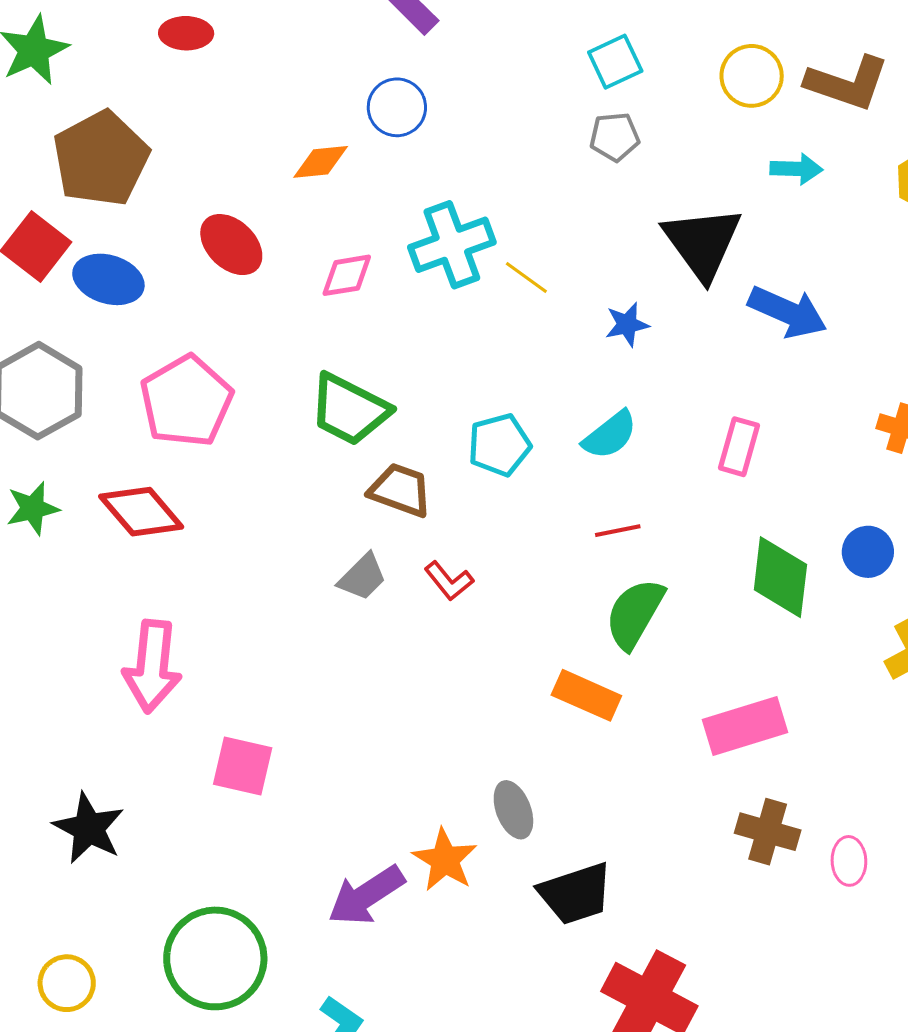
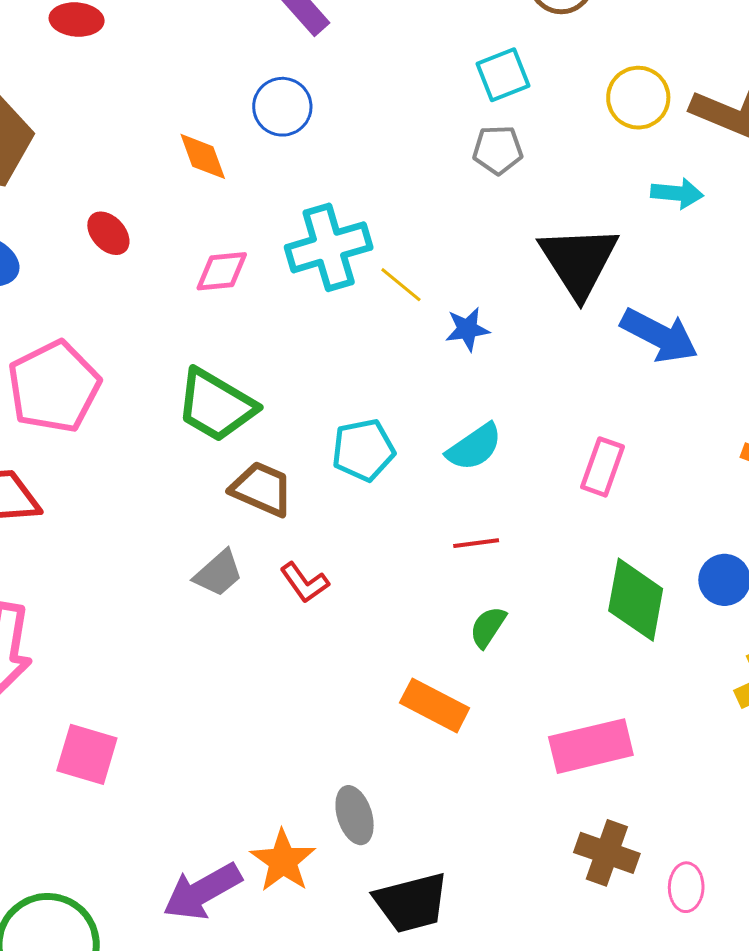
orange diamond: (321, 162) -> (203, 156), turned 72
red ellipse: (231, 245) -> (108, 233), size x0.7
blue star: (627, 324) -> (467, 329), moved
green semicircle: (635, 614) -> (488, 627), size x0.6

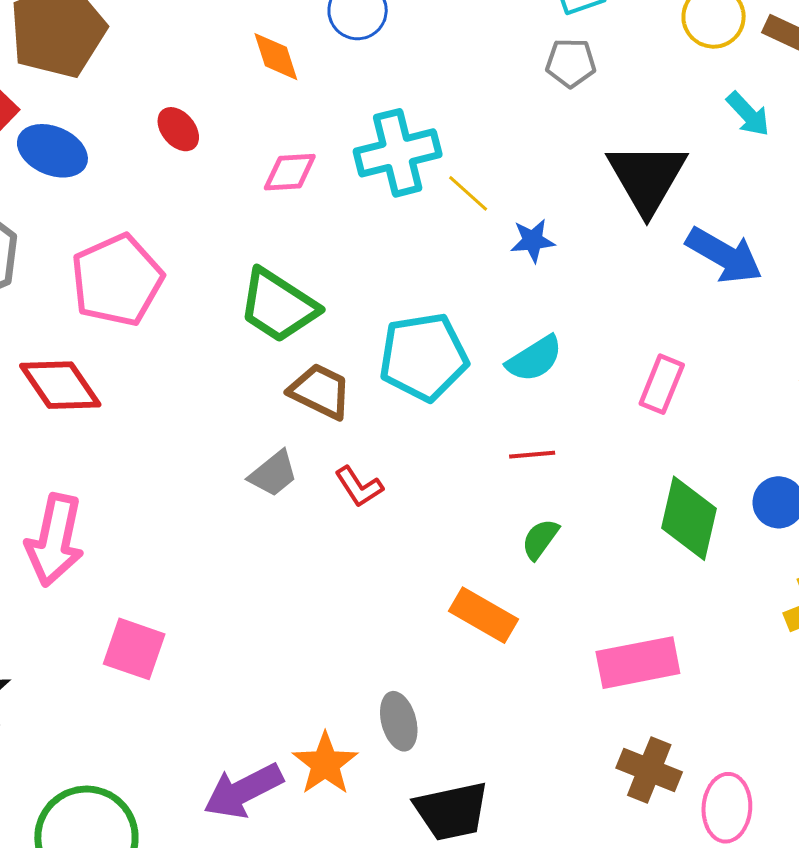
cyan arrow: (677, 193) -> (748, 114), turned 39
cyan pentagon: (363, 450) -> (423, 357), size x1.4
pink ellipse: (686, 887) -> (727, 808), size x1.4

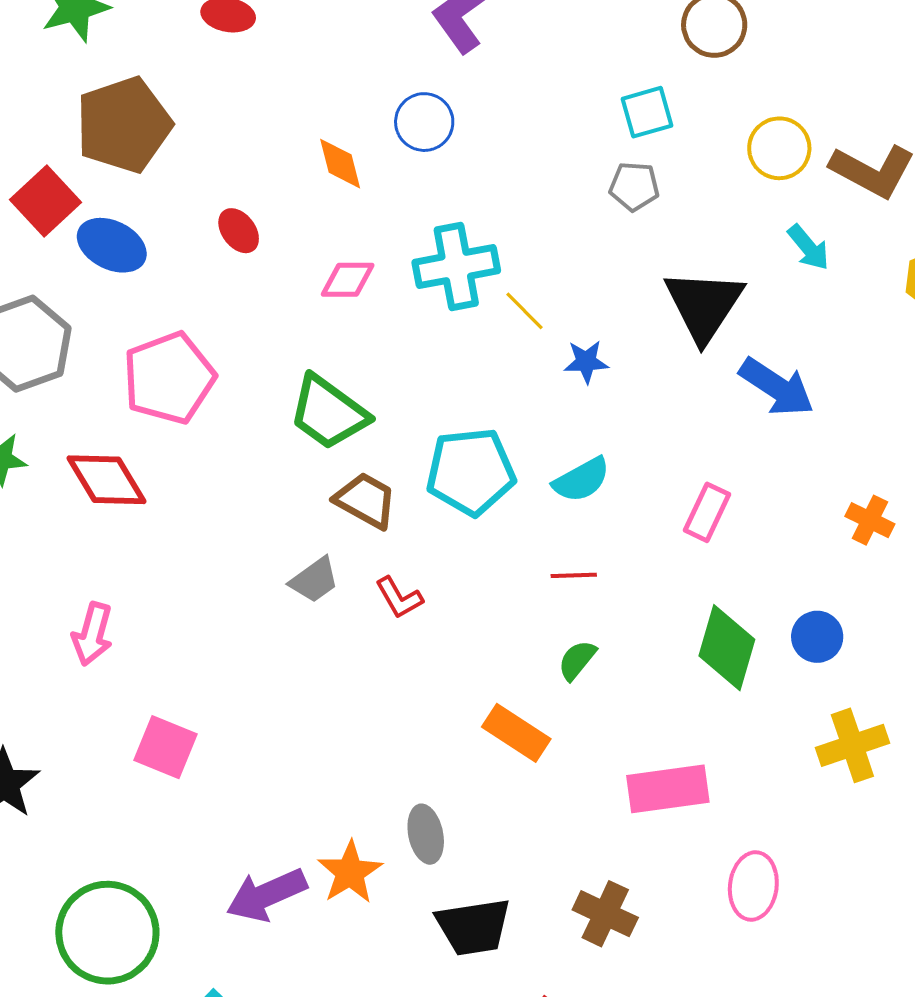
pink arrow: (55, 540) -> (92, 634), size x0.7
brown cross: (649, 770) -> (605, 914), moved
pink ellipse: (727, 808) -> (753, 886), moved

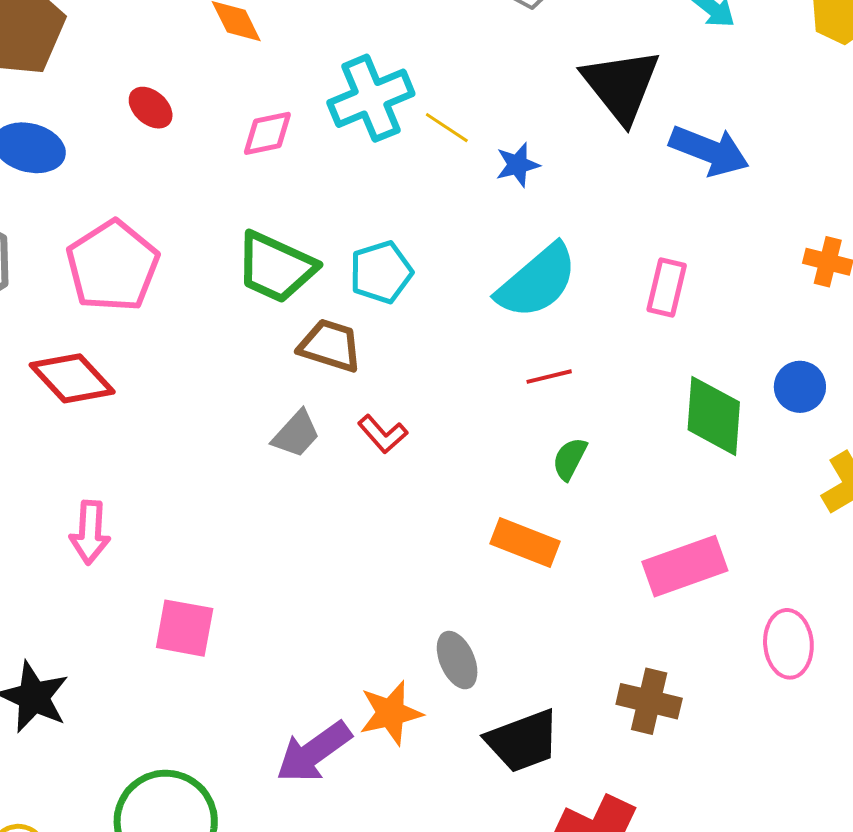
cyan pentagon: (471, 472) -> (381, 272), moved, size x0.7
cyan semicircle: (581, 480) -> (537, 281), size x1.5
orange star: (350, 872) -> (391, 713), turned 30

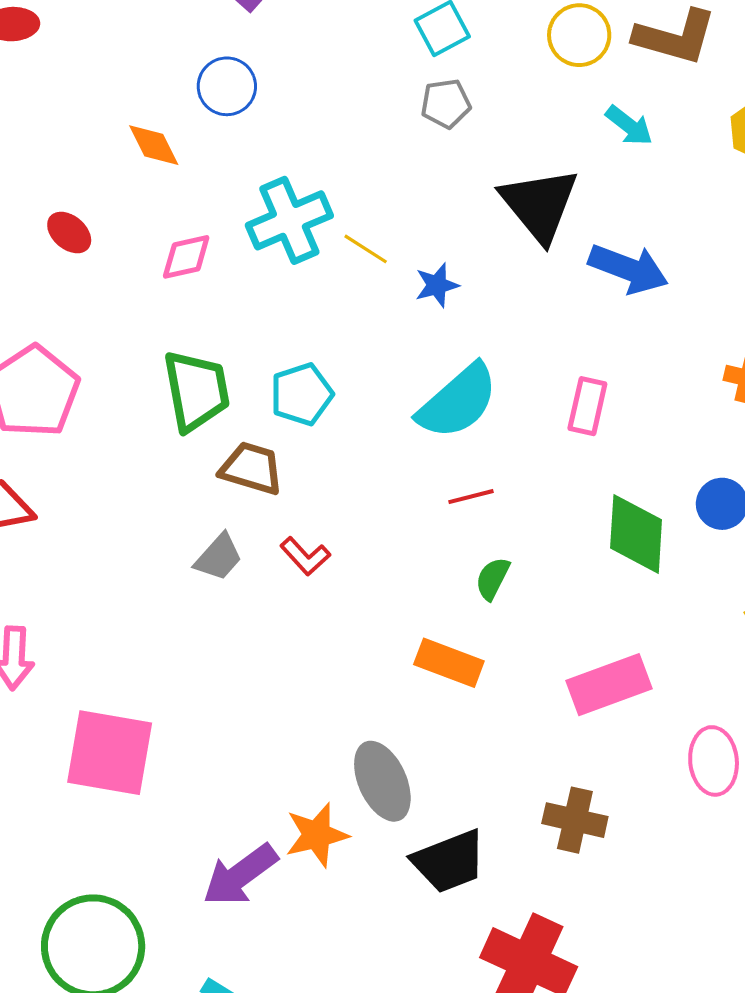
green trapezoid: (276, 267) -> (196, 391), turned -124
pink square: (185, 628) -> (110, 753), size x1.5
gray ellipse: (457, 660) -> (382, 781), size x1.4

